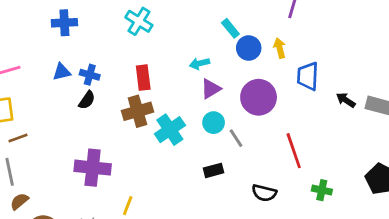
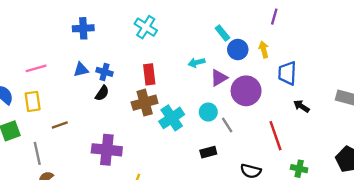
purple triangle: (211, 89) -> (219, 78), moved
black arrow: (346, 100) -> (301, 106), moved
brown line: (18, 138) -> (60, 125), moved

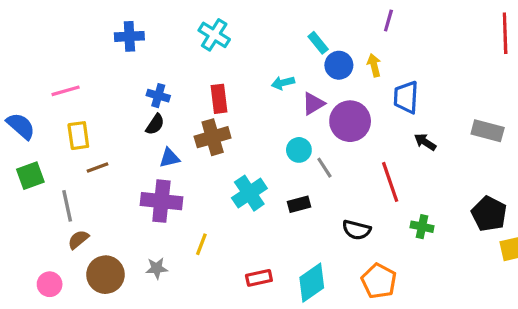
blue triangle: (81, 70) -> (169, 158), moved
yellow rectangle: (33, 101) -> (78, 136), moved
cyan cross: (172, 118) -> (249, 193), moved

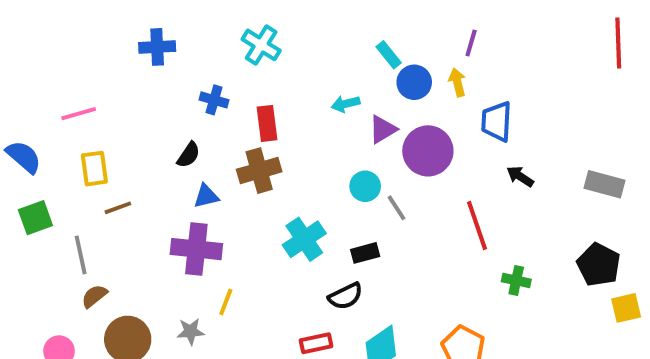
purple line: (388, 20) -> (471, 43), moved
blue cross: (158, 96) -> (214, 100), moved
gray rectangle: (488, 131) -> (605, 184), moved
black semicircle: (356, 230) -> (346, 296), moved, turned -40
yellow line: (201, 244) -> (226, 302), moved

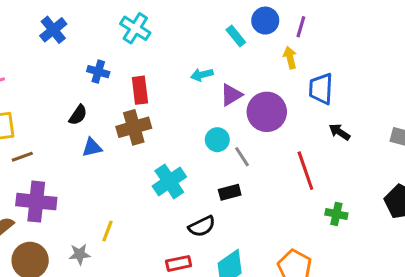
blue cross: (157, 47) -> (53, 30), turned -36
blue circle: (414, 82) -> (265, 21), moved
purple cross: (196, 249) -> (36, 202), moved
black rectangle: (365, 253) -> (230, 192), moved

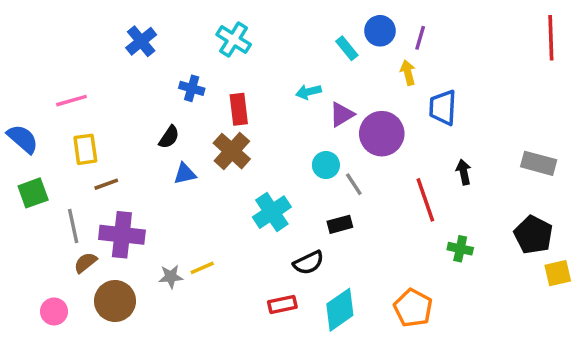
brown cross: (134, 127) -> (232, 151), turned -32
black arrow: (340, 132) -> (464, 172), moved, turned 45
yellow line: (107, 231) -> (202, 268), turned 45
gray star: (80, 254) -> (171, 277), moved

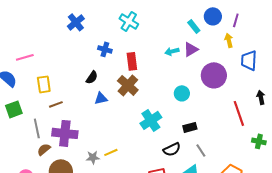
pink line: (71, 101) -> (25, 57), moved
purple triangle: (342, 114) -> (191, 49), moved
gray line: (354, 184) -> (201, 150), moved

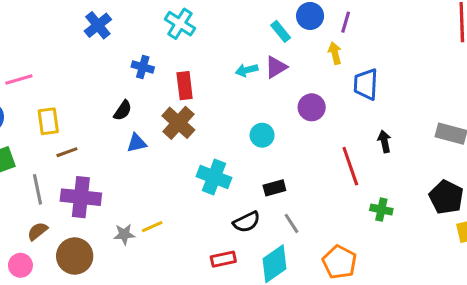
purple circle: (214, 75) -> (312, 107), size x0.7
cyan cross: (151, 120) -> (214, 177), turned -35
brown semicircle: (44, 149) -> (37, 231), moved

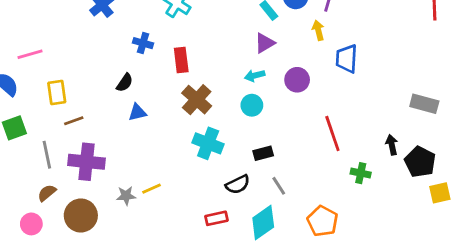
cyan arrow: (247, 70) -> (255, 76), moved
brown cross: (178, 123) -> (197, 100), moved
black arrow: (384, 141) -> (392, 145), moved

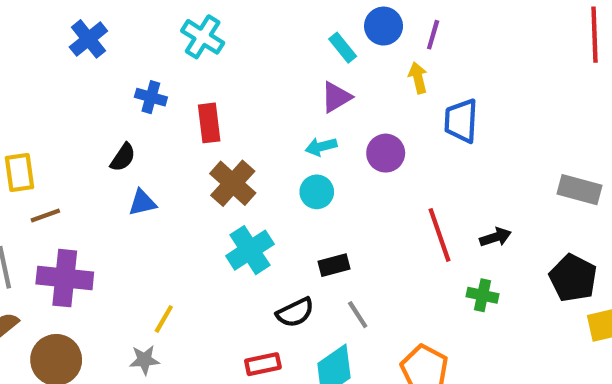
cyan cross: (208, 143) -> (250, 250), turned 36
black arrow: (392, 145) -> (496, 237), moved, turned 84
yellow line: (151, 189) -> (164, 319), turned -36
gray star: (126, 196) -> (144, 360), moved

